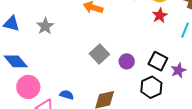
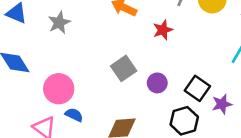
red star: (160, 15) -> (163, 30), moved
pink circle: (28, 87) -> (59, 89), moved

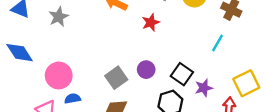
gray square: (124, 68) -> (116, 78), moved
blue semicircle: (74, 115) -> (73, 98), turned -35

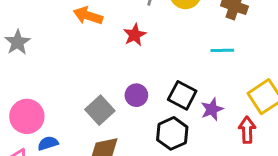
cyan line: (217, 43) -> (222, 50), turned 66

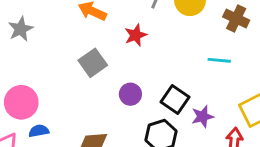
gray square: (100, 110) -> (93, 63), moved

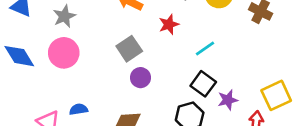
cyan line: (219, 60) -> (205, 49), moved, turned -42
purple circle: (130, 94) -> (140, 78), moved
pink circle: (21, 102) -> (64, 53), moved

